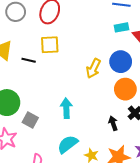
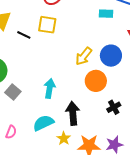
cyan rectangle: (121, 27) -> (106, 14), moved
orange circle: (125, 89) -> (96, 81), moved
black arrow: (113, 123) -> (73, 113), moved, size x1.6

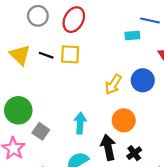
black line: (24, 35) -> (46, 55), moved
orange circle: (96, 81) -> (124, 120), moved
black cross: (114, 107) -> (134, 153), moved

